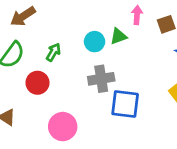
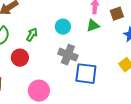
green triangle: (118, 36) -> (93, 26), moved
gray cross: (101, 79) -> (68, 55), turned 30

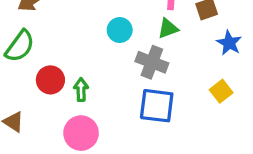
green arrow: (32, 35) -> (81, 90), moved, turned -32
gray cross: (68, 55) -> (152, 62), moved

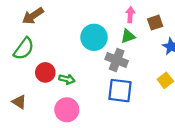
cyan circle: (120, 30) -> (94, 37), size x1.5
green arrow: (81, 90) -> (67, 79), turned 105

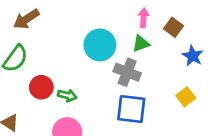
brown square: (155, 23) -> (174, 27), turned -35

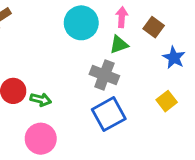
cyan circle: (100, 45) -> (81, 23), moved
blue square: (131, 109) -> (109, 114), turned -36

